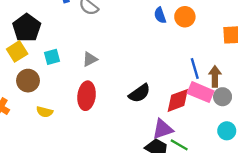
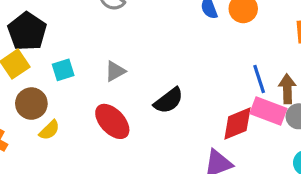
black semicircle: (139, 93) -> (169, 101), moved
red ellipse: (87, 96) -> (112, 121), turned -48
yellow semicircle: (45, 112) -> (49, 130), moved, turned -56

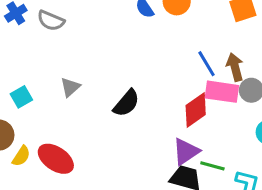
red ellipse: (112, 121) -> (56, 159), moved

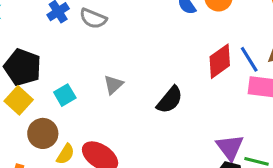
red diamond: (196, 110) -> (220, 61), moved
purple triangle: (186, 152) -> (230, 147), turned -32

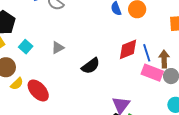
cyan square: (65, 95) -> (26, 47), turned -32

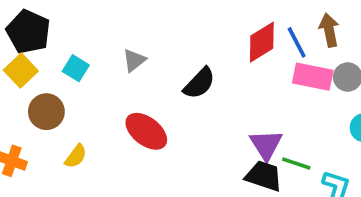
brown arrow: (164, 59) -> (329, 30), moved
yellow semicircle: (17, 84) -> (76, 156), moved
red ellipse: (38, 90) -> (146, 131), moved

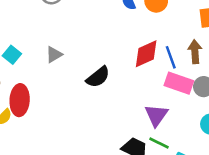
red ellipse: (146, 131) -> (20, 100), moved, turned 48
purple triangle: (266, 145) -> (156, 115), moved

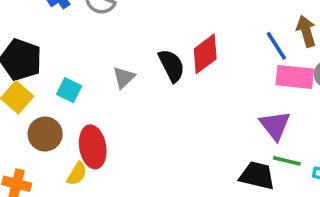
red diamond: (146, 54) -> (205, 54), moved
black semicircle: (98, 77) -> (172, 66), moved, turned -65

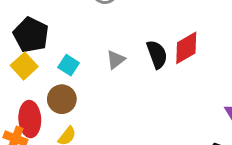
brown circle: (45, 134) -> (62, 99), moved
red ellipse: (93, 147) -> (30, 119), moved

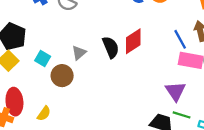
brown circle: (62, 99) -> (62, 76), moved

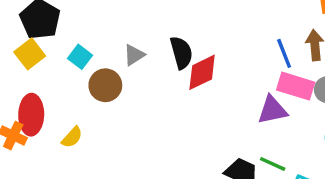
red diamond: (133, 41) -> (202, 72), moved
purple triangle: (175, 91) -> (272, 110), moved, turned 45

